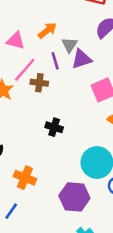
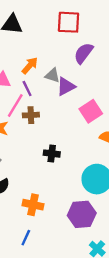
gray triangle: (69, 45) -> (52, 75), turned -35
purple line: (55, 61) -> (27, 88), moved

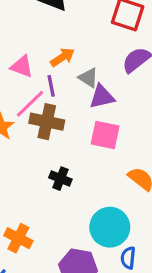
pink square: (91, 111) -> (105, 135), moved, turned 30
brown cross: (31, 115) -> (47, 122), size x1.5

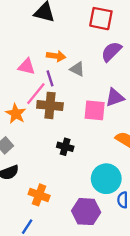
orange arrow: (62, 57) -> (56, 56), turned 48
purple triangle: (102, 97) -> (115, 97), moved

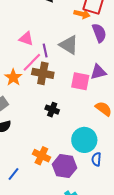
purple semicircle: (111, 52) -> (99, 33), turned 108
orange arrow: (56, 56) -> (82, 14), moved
gray triangle: (77, 69) -> (69, 45), size x1.5
orange cross: (39, 195) -> (41, 156), moved

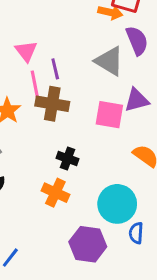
pink triangle: (26, 39) -> (26, 51), turned 35
gray triangle: (69, 45) -> (109, 61), moved
pink line: (32, 62) -> (35, 87), turned -55
orange cross: (41, 156) -> (55, 193), moved

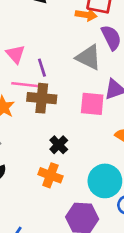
pink line: (35, 87) -> (26, 85), turned -68
black cross: (68, 158) -> (59, 145), turned 30

